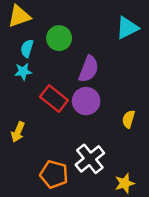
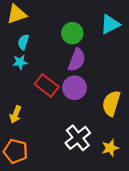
green circle: (59, 38) -> (72, 33), moved
yellow semicircle: (128, 119) -> (111, 103), size x1.6
orange pentagon: (54, 174) -> (16, 151), moved
yellow star: (125, 183) -> (110, 148), moved

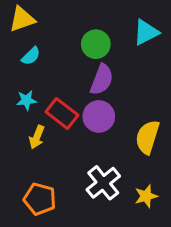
cyan semicircle: (23, 42) -> (31, 56), turned -152
cyan star: (20, 62) -> (26, 100), moved
yellow arrow: (16, 114) -> (37, 137), moved
orange pentagon: (16, 151) -> (40, 199), moved

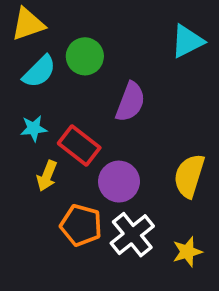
green circle: (96, 44) -> (85, 56), moved
cyan semicircle: (31, 56) -> (39, 72), size x1.4
purple circle: (99, 116) -> (119, 182), moved
orange pentagon: (40, 199) -> (81, 225), moved

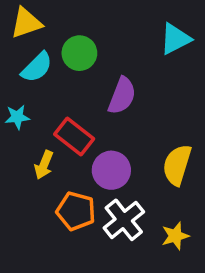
cyan star: (34, 128) -> (17, 117), moved

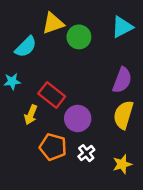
yellow triangle: (26, 23) -> (53, 23), moved
green circle: (79, 53) -> (79, 37), moved
purple semicircle: (122, 96) -> (122, 80), moved
white cross: (124, 220) -> (86, 153), size x0.6

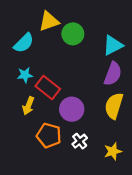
cyan triangle: (122, 27) -> (113, 45), moved
cyan star: (12, 81) -> (25, 75), moved

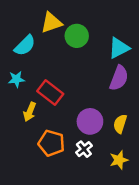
cyan star: (25, 75) -> (16, 79), moved
yellow semicircle: (114, 106) -> (120, 124), moved, size x0.7
purple circle: (72, 109) -> (90, 121), moved

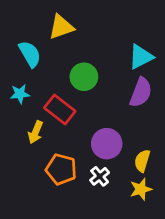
green circle: (77, 36) -> (84, 77), moved
cyan semicircle: (25, 46) -> (30, 54), turned -75
yellow semicircle: (120, 124) -> (142, 161), moved

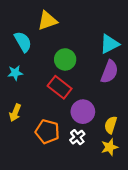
red rectangle: (60, 110) -> (60, 87), moved
yellow arrow: (36, 132) -> (15, 113), moved

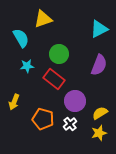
cyan triangle: (109, 44) -> (99, 29), moved
cyan star: (15, 73) -> (27, 66), moved
yellow semicircle: (111, 125) -> (100, 113), turned 42

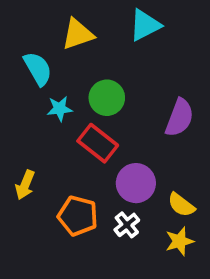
cyan triangle: (99, 29) -> (145, 25), moved
cyan star: (27, 66) -> (60, 109), moved
yellow semicircle: (100, 113) -> (181, 205), turned -112

